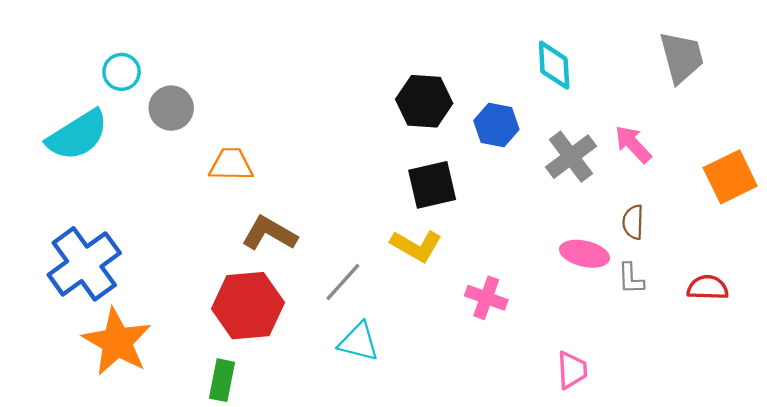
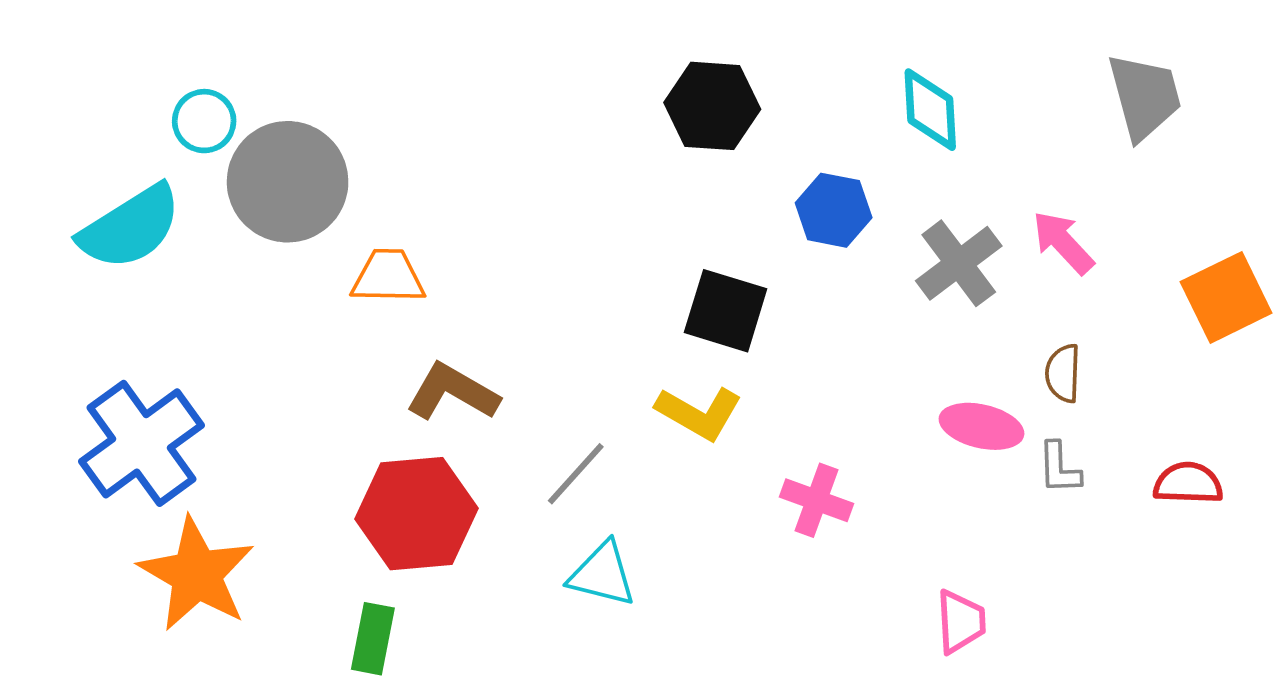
black hexagon: (424, 101) -> (712, 106), moved
gray circle: (171, 108) -> (288, 182), size x1.6
black square: (432, 185) -> (726, 311), turned 30

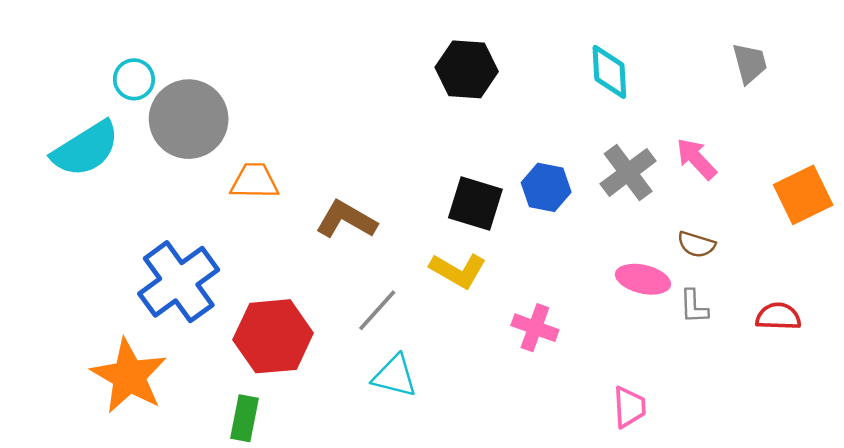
gray trapezoid: (1145, 96) -> (750, 63), size x0.7
blue hexagon: (834, 210) -> (546, 187), moved
brown semicircle: (1063, 373) -> (696, 244), turned -75
brown L-shape: (453, 392) -> (346, 220), moved
blue cross: (142, 443) -> (179, 282), moved

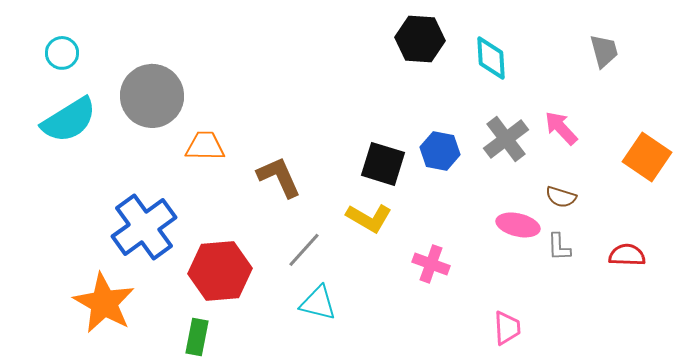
black hexagon: (467, 69) -> (420, 39), moved
cyan circle: (134, 79) -> (62, 53), moved
orange square: (803, 195) -> (647, 157), turned -30
brown L-shape: (346, 220) -> (279, 177), turned 36

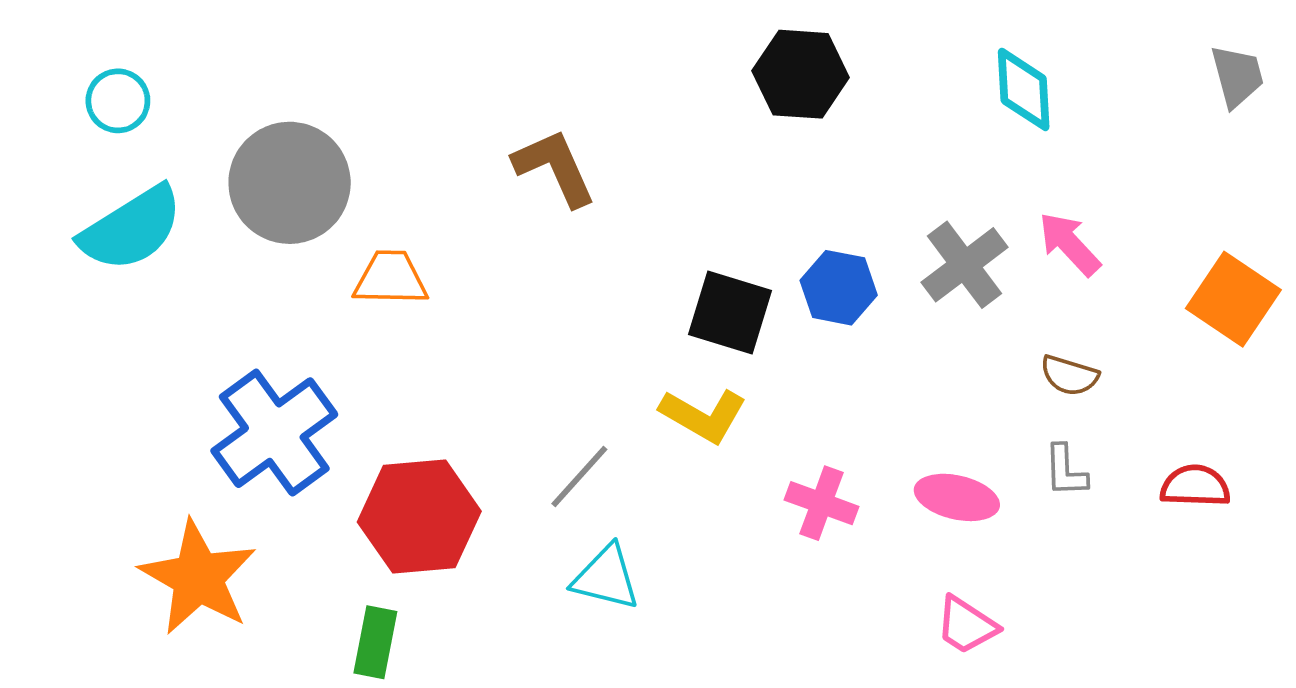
gray trapezoid: (604, 51) -> (1237, 76), moved
cyan diamond: (491, 58) -> (1024, 89), moved
brown L-shape: (279, 177) -> (555, 168), moved
pink ellipse: (518, 225) -> (957, 497), moved
pink trapezoid: (507, 328) -> (966, 625), turned 126

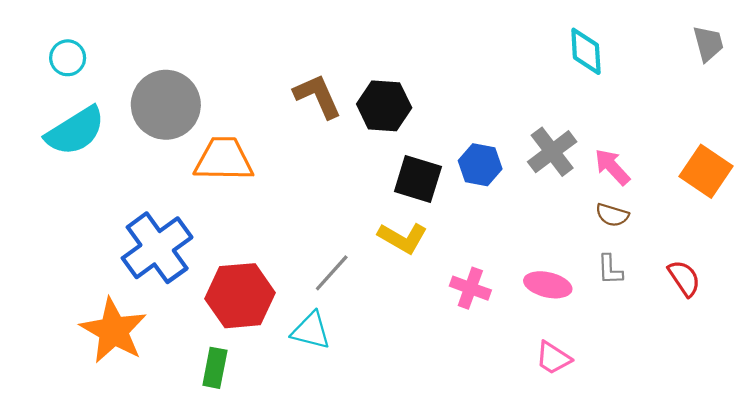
black hexagon: (801, 74) -> (384, 106), moved
pink arrow: (1069, 244) -> (612, 167), moved
orange trapezoid: (391, 278) -> (224, 159), size x1.4
red semicircle: (1195, 486) -> (684, 278), turned 54
cyan triangle: (606, 578) -> (311, 331), moved

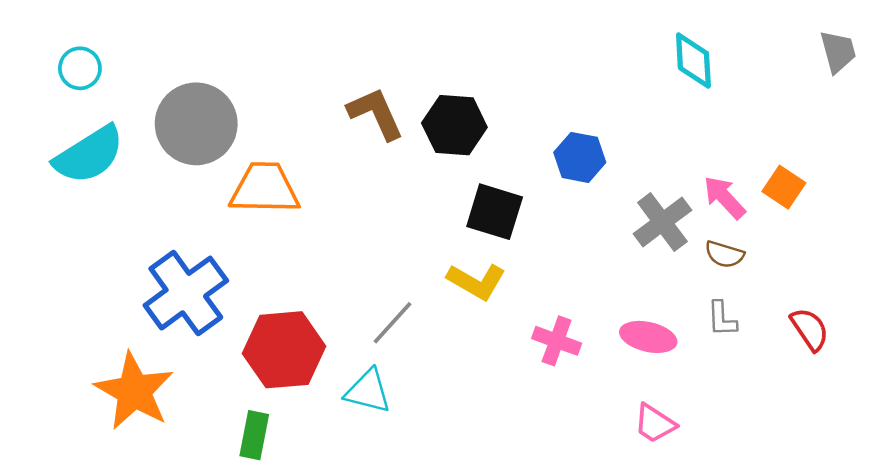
gray cross: (552, 152) -> (662, 222), moved
blue hexagon: (480, 165) -> (580, 157), moved
orange square: (706, 171) -> (784, 187), moved, size x0.7

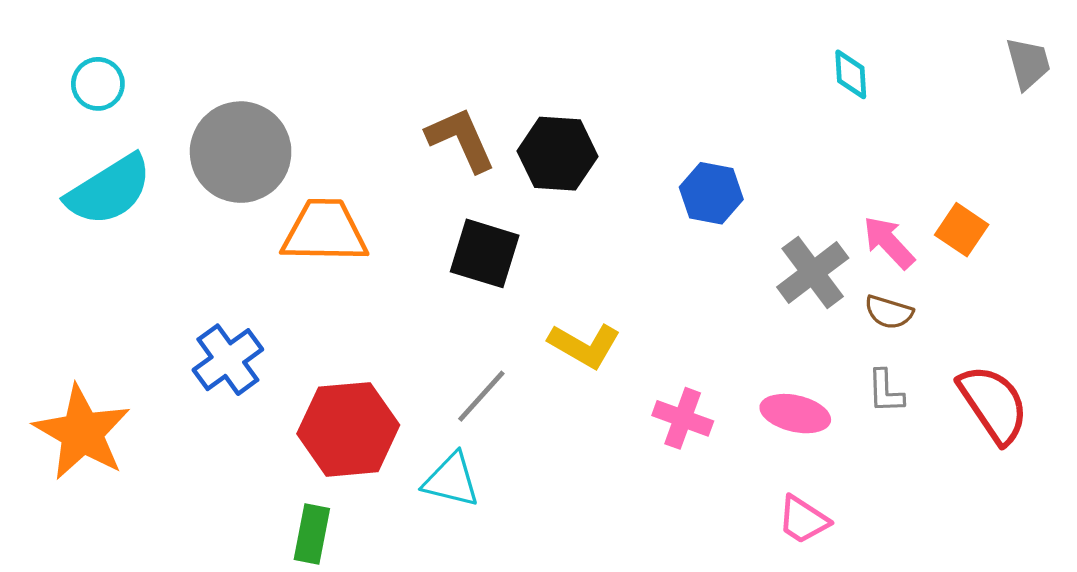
cyan diamond: (693, 61) -> (851, 74), size x0.7
black square: (495, 212) -> (485, 253), moved
blue cross: (186, 293) -> (228, 360), size x0.7
red semicircle: (810, 329) -> (993, 404), size x1.5
orange star: (134, 391) -> (82, 433), moved

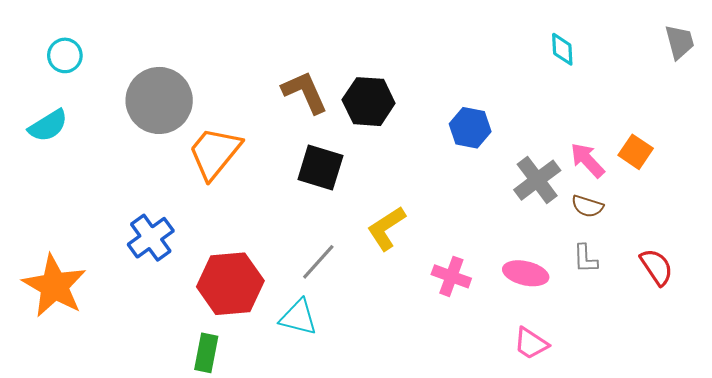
cyan semicircle: (109, 190) -> (48, 126), moved, size x0.7
orange trapezoid: (325, 231) -> (215, 153), turned -52
yellow L-shape: (584, 345) -> (386, 228), turned 117
red semicircle: (993, 404) -> (657, 267), size x0.7

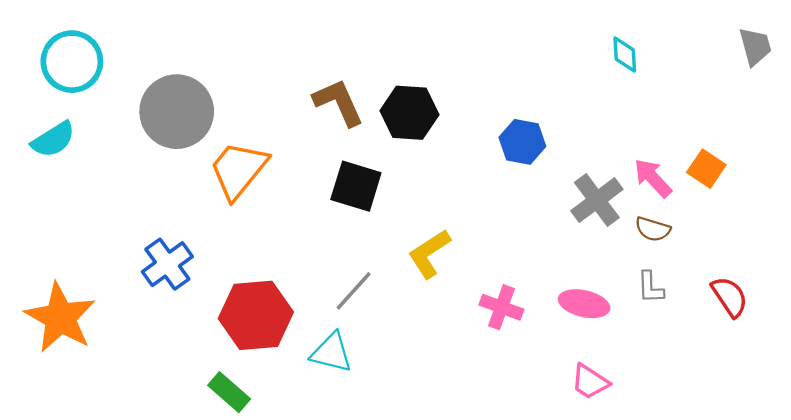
cyan circle: (65, 55) -> (72, 62), size x1.6
green rectangle: (206, 353) -> (229, 392), turned -60

